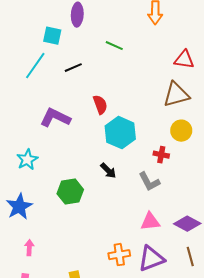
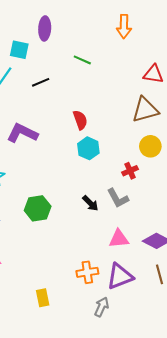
red semicircle: (100, 105) -> (80, 120), moved
cyan hexagon: (120, 133) -> (88, 148), size x0.7
red cross: (161, 155) -> (130, 171), turned -35
black arrow: (108, 171) -> (90, 203), moved

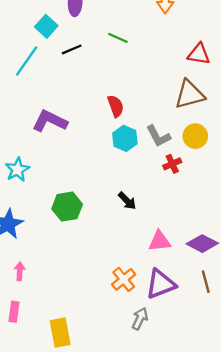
cyan square: (19, 50) -> (46, 26), turned 30
black line: (41, 82) -> (72, 49), moved
gray L-shape: (118, 198) -> (158, 136), moved
orange cross: (87, 272) -> (124, 279), turned -30
yellow rectangle: (43, 298) -> (60, 333), moved, size x1.4

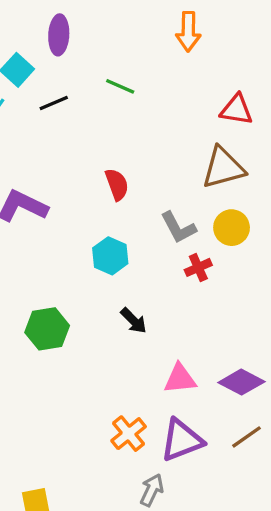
cyan hexagon: (125, 138) -> (110, 256), moved
brown line: (206, 282) -> (246, 437), turned 70

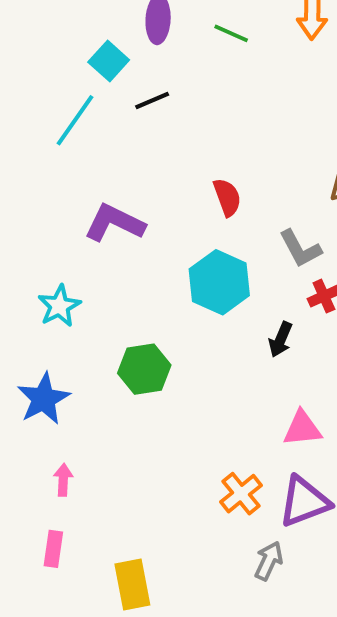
green line: (120, 86) -> (231, 33), moved
cyan hexagon: (110, 256) -> (219, 282), size x1.4
black arrow: (134, 321) -> (281, 340), moved, turned 68

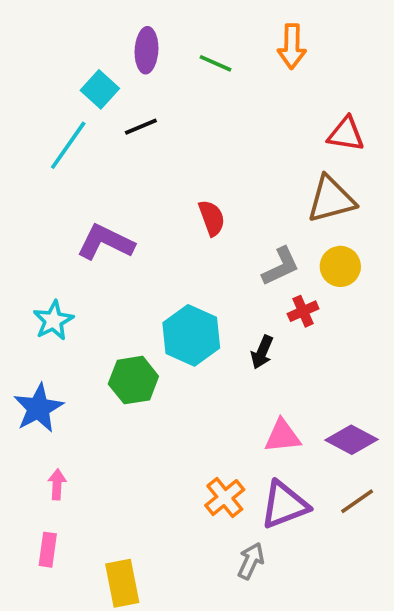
gray L-shape: (300, 249) -> (281, 266), turned -87
cyan hexagon: (219, 282) -> (191, 335), moved

